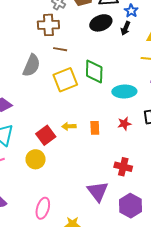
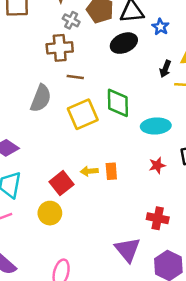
black arrow: (125, 28) -> (165, 69), moved
orange rectangle: (95, 128) -> (111, 171), moved

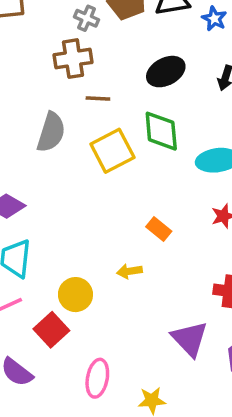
black ellipse: (124, 43) -> (166, 72), moved
yellow arrow: (89, 171) -> (129, 271), moved
orange rectangle: (111, 171) -> (159, 229), turned -42
red square: (62, 183) -> (51, 330), moved

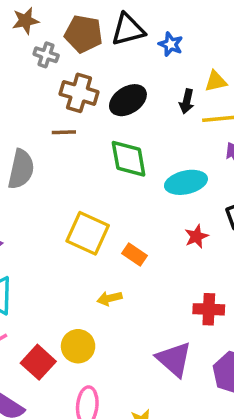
brown cross: (73, 59) -> (79, 93), moved, turned 30
yellow square: (112, 151) -> (88, 233), moved, turned -33
yellow circle: (75, 295) -> (78, 346), moved

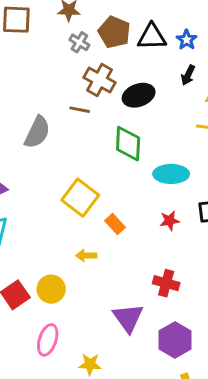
blue star: (171, 44) -> (187, 40), moved
black arrow: (187, 101) -> (188, 75), moved

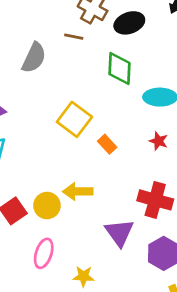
red star: (170, 221) -> (159, 141), turned 30
yellow arrow: (86, 255) -> (78, 191), moved, size x1.5
red cross: (166, 283) -> (155, 200), size x1.4

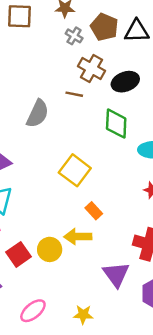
orange rectangle: (107, 144) -> (94, 211), moved
pink ellipse: (44, 253) -> (33, 311), moved, turned 32

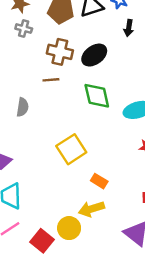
gray cross: (74, 36) -> (24, 29), moved
gray semicircle: (38, 114) -> (23, 107), size x0.7
yellow square: (75, 170) -> (71, 149), turned 36

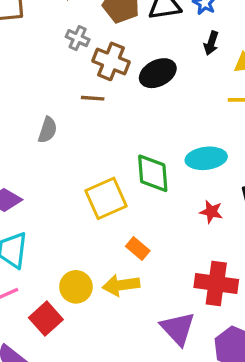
gray cross: (24, 29) -> (78, 38), moved
green diamond: (97, 96) -> (153, 173), moved
yellow circle: (69, 228) -> (76, 287), moved

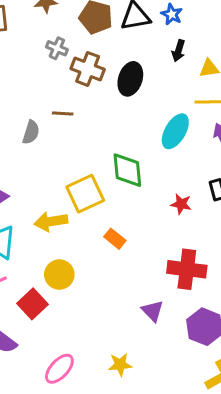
black ellipse: (158, 73) -> (130, 79), turned -44
brown line: (93, 98) -> (63, 113), moved
cyan ellipse: (206, 158) -> (175, 131), moved, turned -52
yellow arrow: (121, 285) -> (51, 222), moved
purple triangle: (178, 329) -> (153, 311), size x0.7

